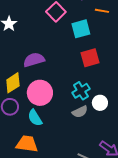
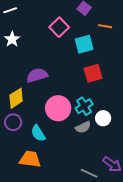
pink circle: (40, 93) -> (58, 108), moved

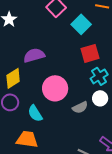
cyan square: (84, 44) -> (81, 24), turned -30
cyan cross: (84, 106) -> (99, 76), moved

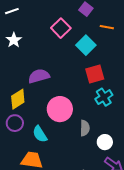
white circle: (100, 98) -> (105, 142), moved
gray semicircle: (80, 107) -> (85, 128), turned -63

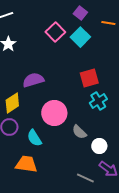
orange line: (107, 27) -> (108, 23), moved
cyan square: (86, 45) -> (80, 37), moved
gray semicircle: (85, 128) -> (79, 132), turned 133

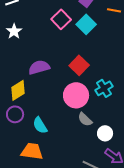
red square: (89, 78) -> (79, 65), moved, turned -30
pink circle: (54, 113) -> (76, 95), moved

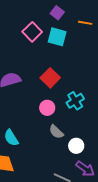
cyan square: (86, 24) -> (57, 37), turned -30
pink circle: (76, 95) -> (47, 108), size x0.6

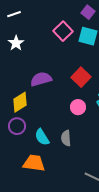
gray semicircle: (56, 132) -> (66, 138), moved, turned 42

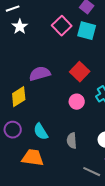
white star: (16, 43) -> (20, 27), moved
purple circle: (17, 126) -> (13, 130), moved
gray semicircle: (66, 138) -> (72, 141), moved

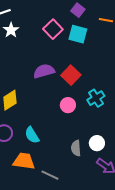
purple semicircle: (40, 74) -> (44, 71), moved
gray semicircle: (72, 141) -> (76, 148), moved
gray line: (92, 172) -> (50, 175), moved

